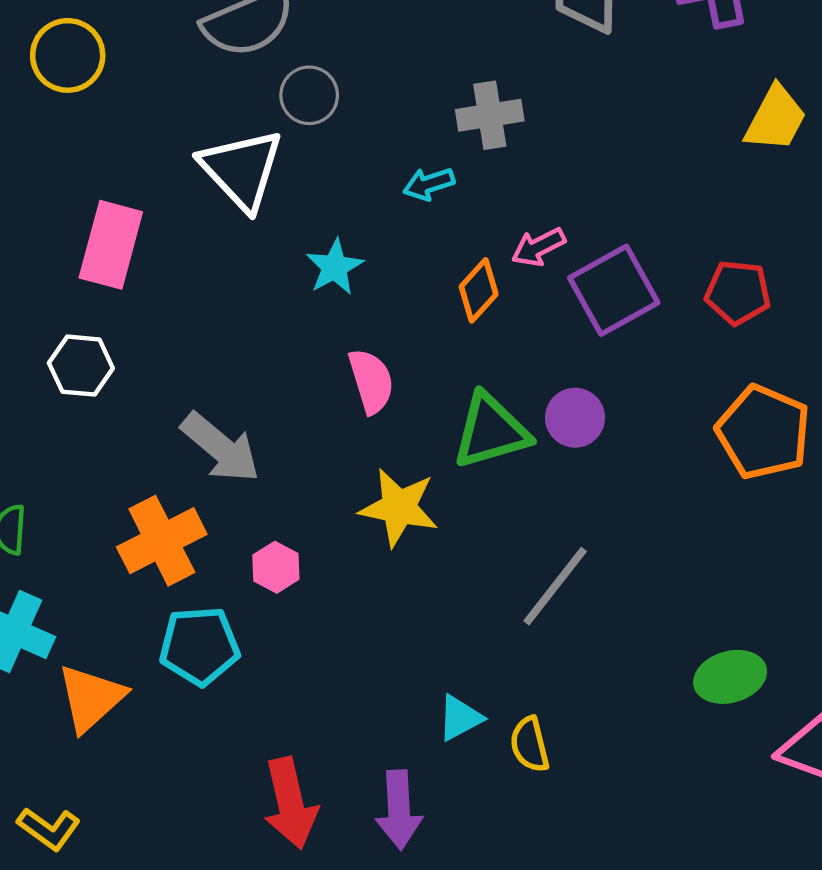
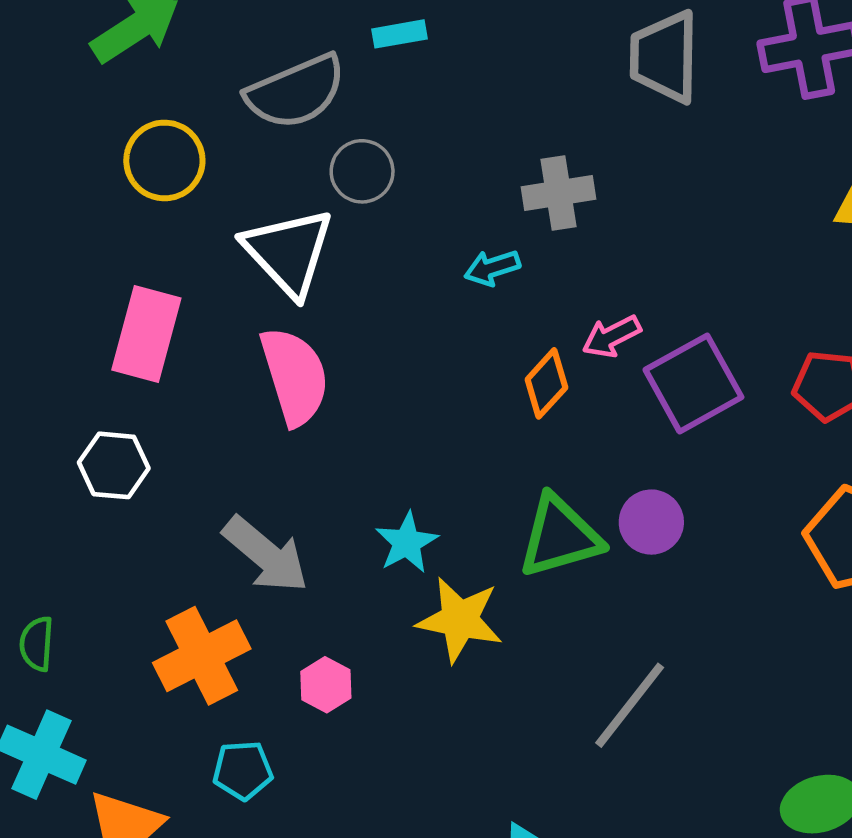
yellow circle: (68, 55) -> (164, 160), moved
cyan star: (335, 267) -> (407, 543), moved
pink semicircle: (371, 381) -> (295, 376), moved, size x1.4
cyan pentagon: (199, 646) -> (243, 770), size x0.7

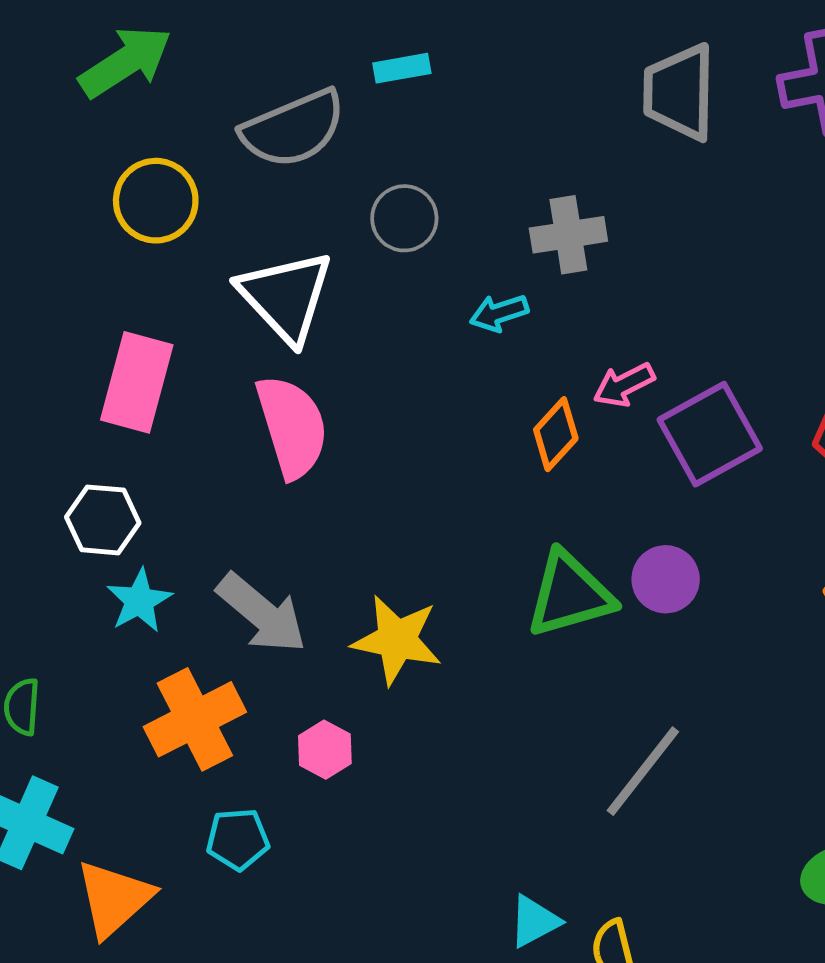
gray circle: (362, 171) -> (404, 218), moved
cyan star: (407, 543) -> (139, 601), moved
yellow star: (460, 620) -> (397, 640), moved

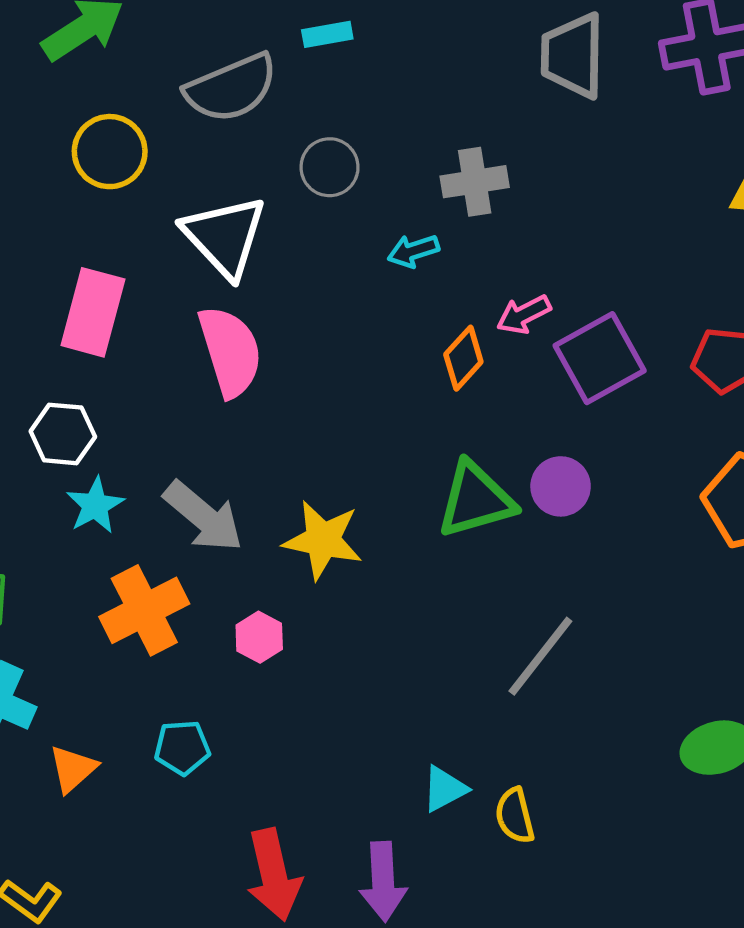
cyan pentagon: (238, 839) -> (182, 748), moved
orange triangle: (114, 899) -> (73, 769), size x0.7

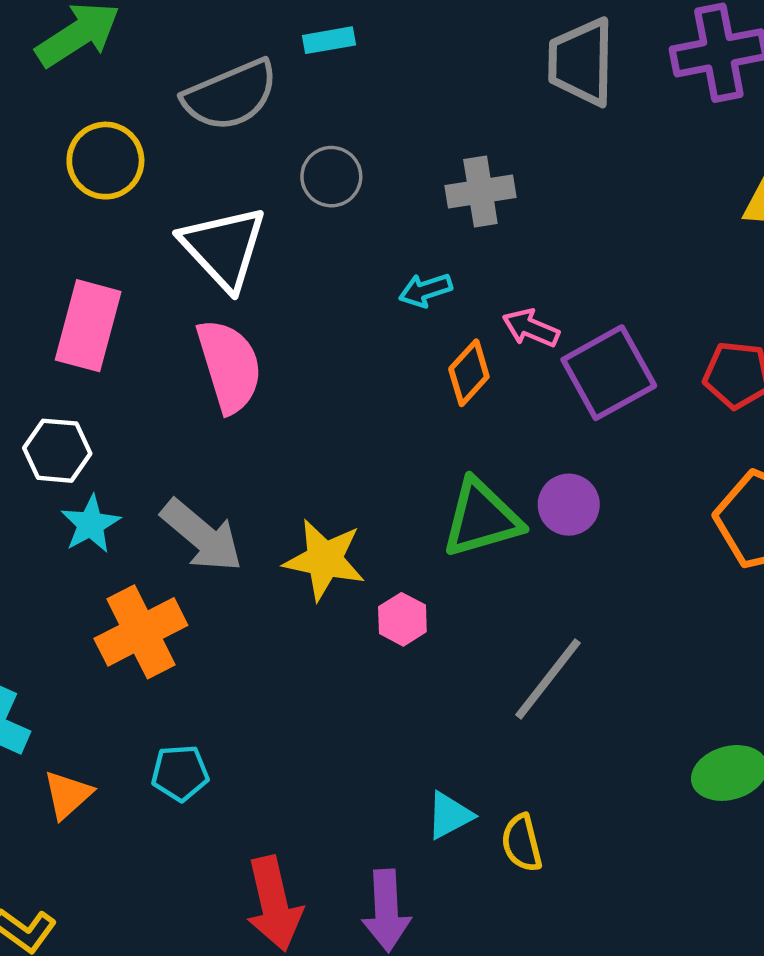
cyan arrow: (413, 251) -> (425, 290), moved
pink arrow: (524, 315) -> (531, 328), turned 50
pink hexagon: (259, 637) -> (402, 619), moved

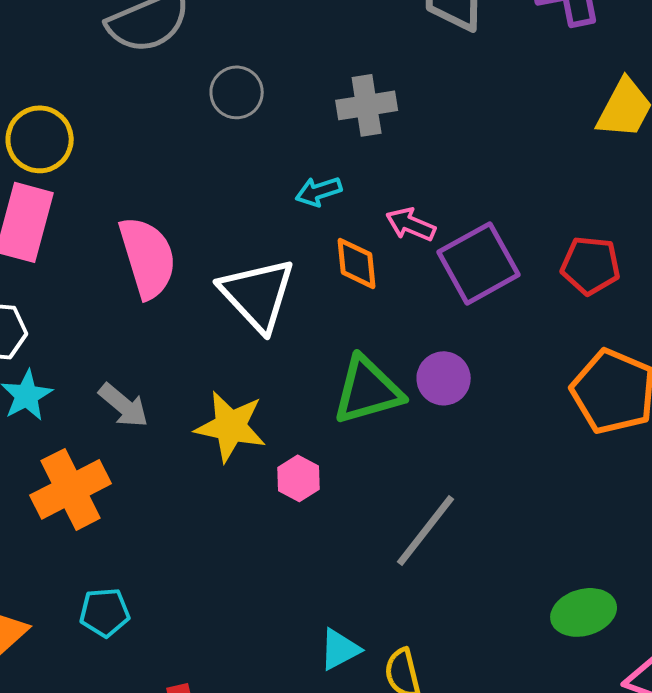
yellow circle: (105, 161) -> (40, 139), moved
white triangle: (224, 248) -> (258, 294), moved
orange diamond: (469, 373) -> (357, 263), turned -48
gray arrow: (202, 536) -> (124, 405), size x0.7

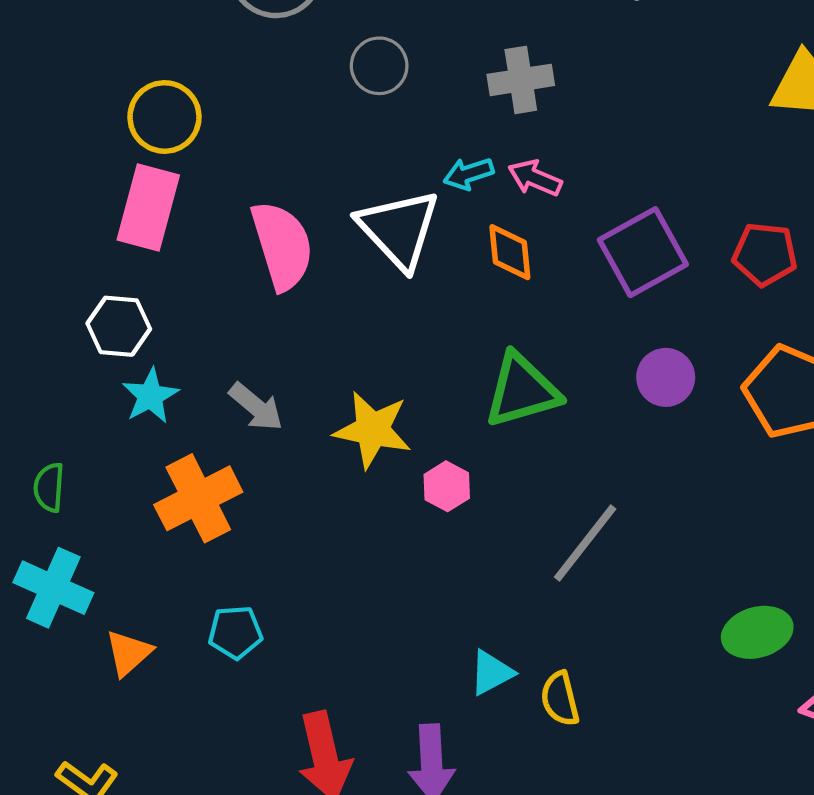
pink arrow: (411, 224) -> (535, 178), moved
white triangle: (258, 294) -> (399, 229), moved
purple circle: (444, 378) -> (666, 377), moved

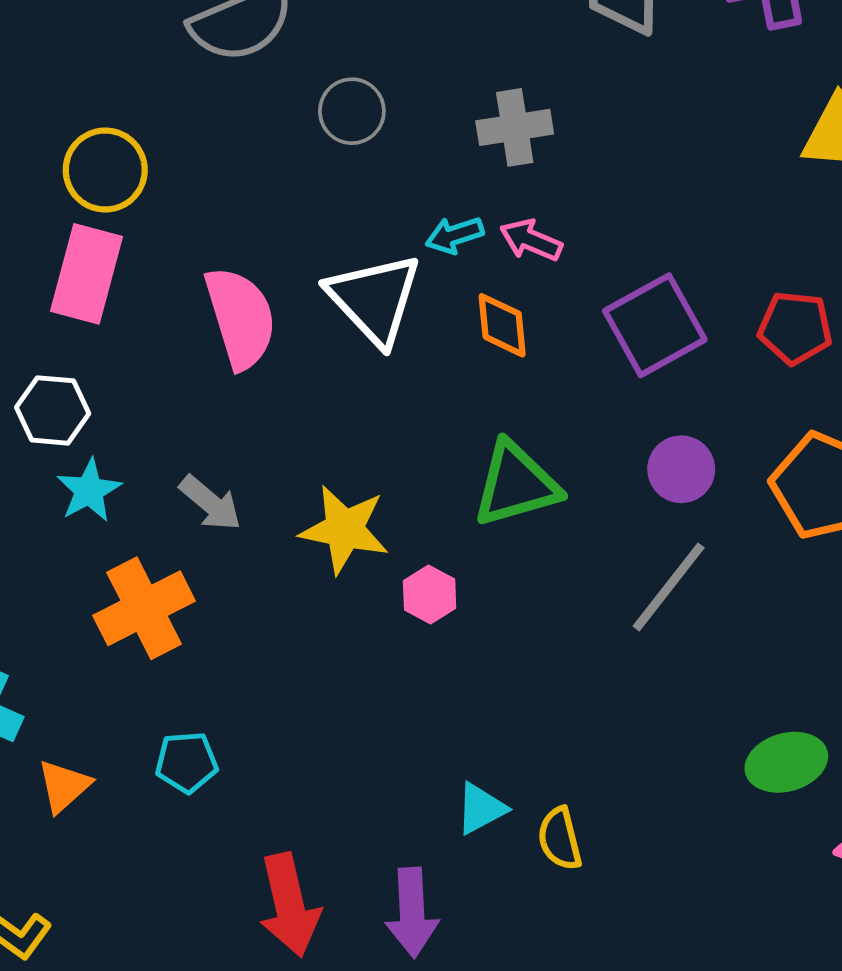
gray line: (585, 543) -> (669, 587), moved

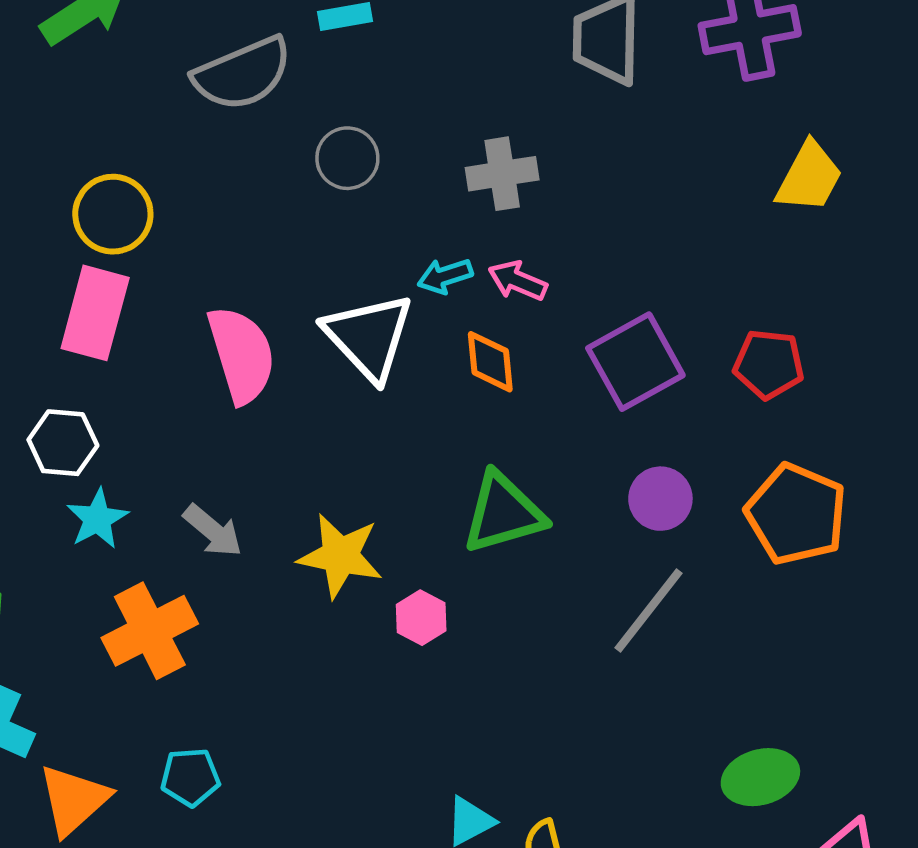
orange triangle: (64, 786) -> (74, 800), size x1.4

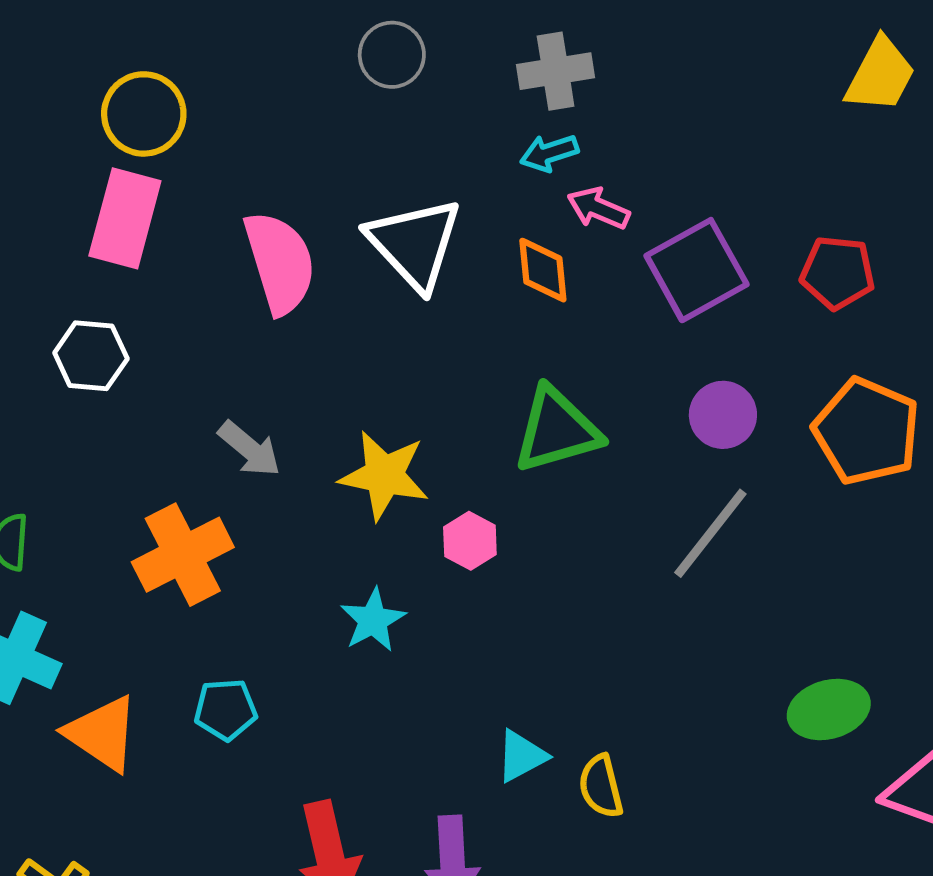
cyan arrow: (445, 276) -> (549, 153), moved
pink arrow: (518, 281) -> (598, 208), moved
cyan star: (97, 519) -> (373, 620), moved
orange triangle: (74, 800) -> (102, 733), turned -44

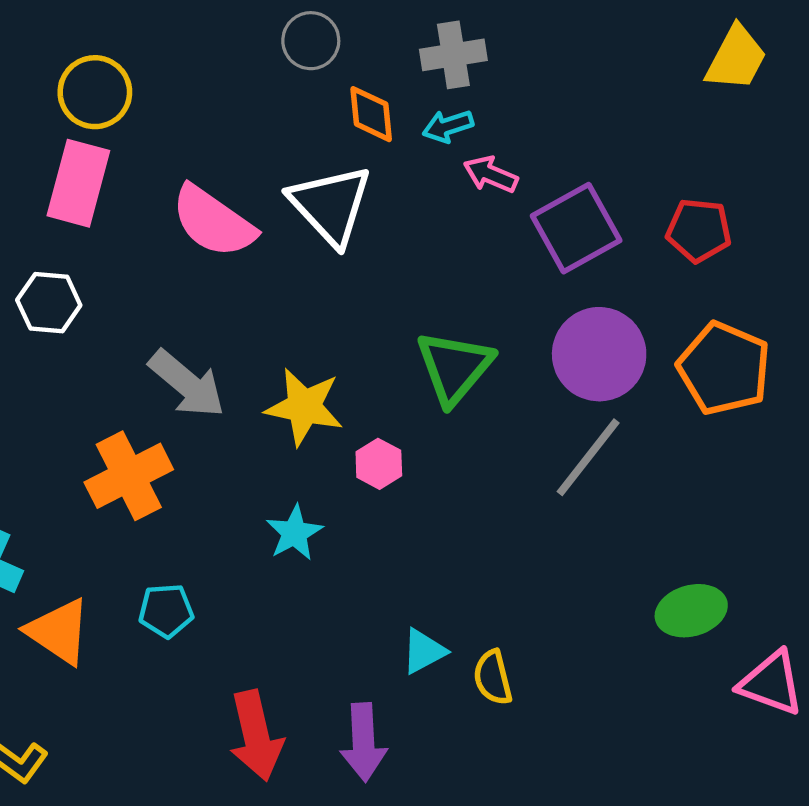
pink semicircle: (280, 263) -> (213, 222), turned 142
orange diamond: (543, 270) -> (371, 114), moved
purple circle: (723, 415) -> (599, 354), size x1.6
green triangle: (557, 430) -> (454, 367), turned -34
gray arrow: (250, 449) -> (187, 384), size x1.4

